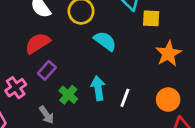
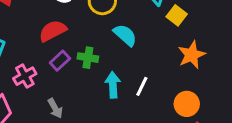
yellow square: (151, 18) -> (177, 15), turned 30
green cross: (68, 95) -> (88, 58), moved, turned -36
white line: (125, 98) -> (142, 86), moved

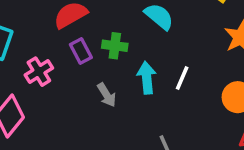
purple rectangle: (60, 61) -> (81, 51), turned -72
gray arrow: (55, 108) -> (107, 95), moved

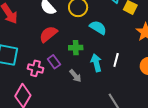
purple rectangle: (81, 51) -> (54, 62), moved
pink cross: (39, 72) -> (35, 68), turned -35

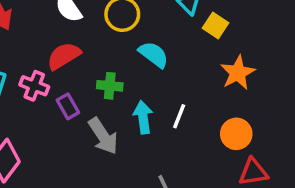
pink cross: (35, 68) -> (34, 86), moved
gray arrow: (75, 76) -> (103, 136), size x1.5

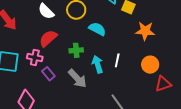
orange star: (238, 73) -> (145, 31), turned -30
purple rectangle: (68, 106) -> (48, 74), moved

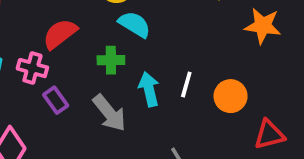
cyan semicircle: (97, 29) -> (135, 24), moved
orange star: (145, 31) -> (263, 26), moved
orange circle: (150, 65) -> (231, 96), moved

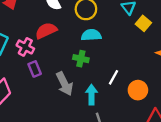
cyan semicircle: (135, 24) -> (91, 35), turned -48
green cross: (111, 60) -> (81, 59), moved
cyan arrow: (149, 89) -> (91, 95), moved

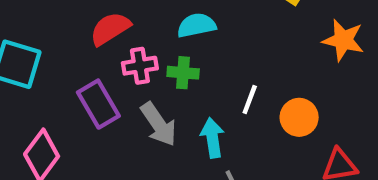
pink cross: (25, 47) -> (140, 66), moved, turned -30
purple rectangle: (35, 69) -> (98, 104), size x1.5

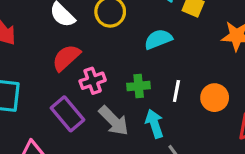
cyan semicircle: (197, 25) -> (158, 39), moved
green cross: (183, 73) -> (139, 86), moved

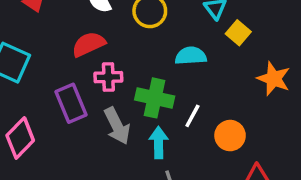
green cross: (139, 86) -> (155, 98), size x1.5

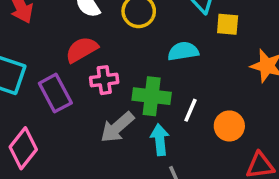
yellow square: (238, 33) -> (228, 24), turned -30
purple rectangle: (71, 103) -> (55, 93), moved
gray arrow: (117, 126) -> (117, 127), turned 81

